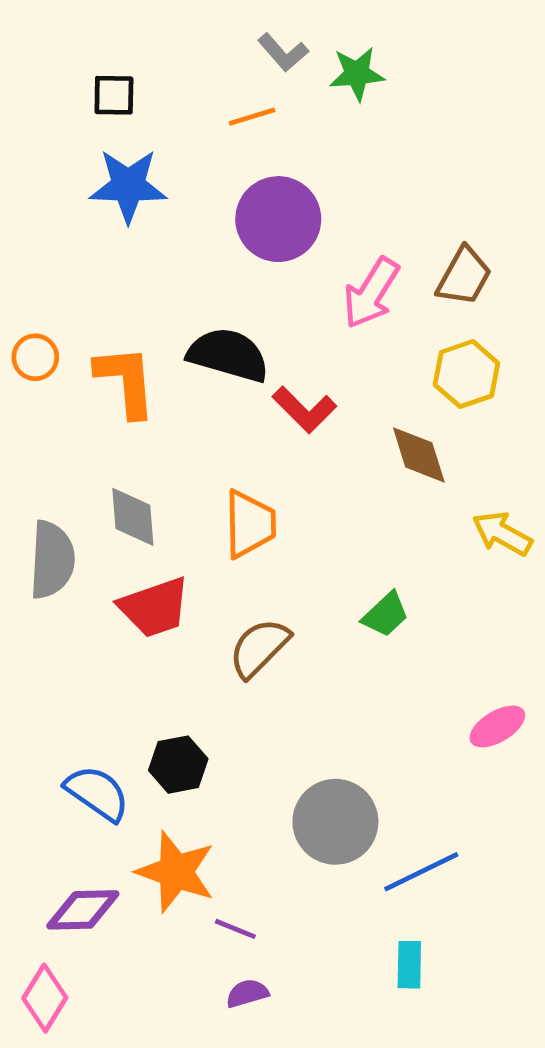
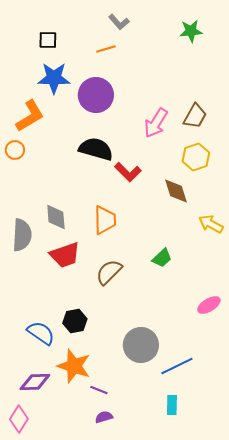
green star: (357, 74) -> (191, 31), moved
purple circle: (278, 219) -> (96, 95), moved
orange L-shape: (126, 381) -> (30, 116), moved, turned 64

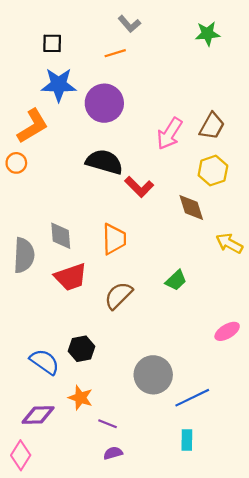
orange star: (74, 366) -> (80, 398), size x0.7

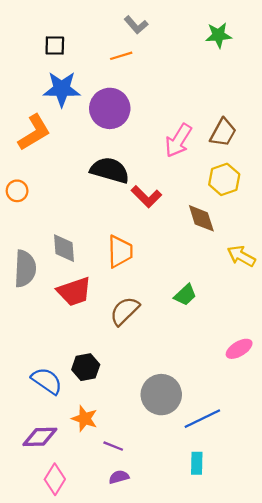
orange circle: (16, 163) -> (17, 191), moved
pink diamond: (21, 455) -> (55, 479), moved

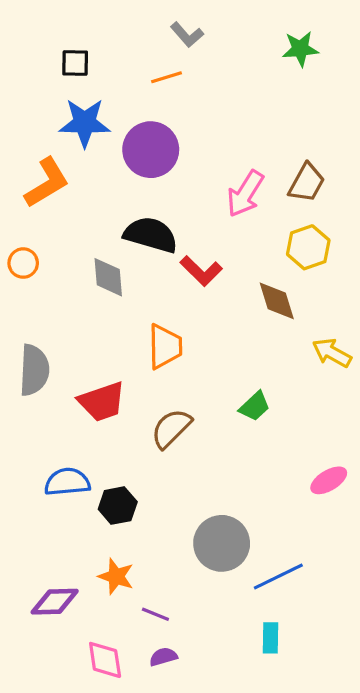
gray diamond: (64, 248) -> (108, 277), moved
blue semicircle: (47, 381) -> (67, 482), moved, turned -40
pink diamond: (55, 479) -> (105, 660), moved, turned -40

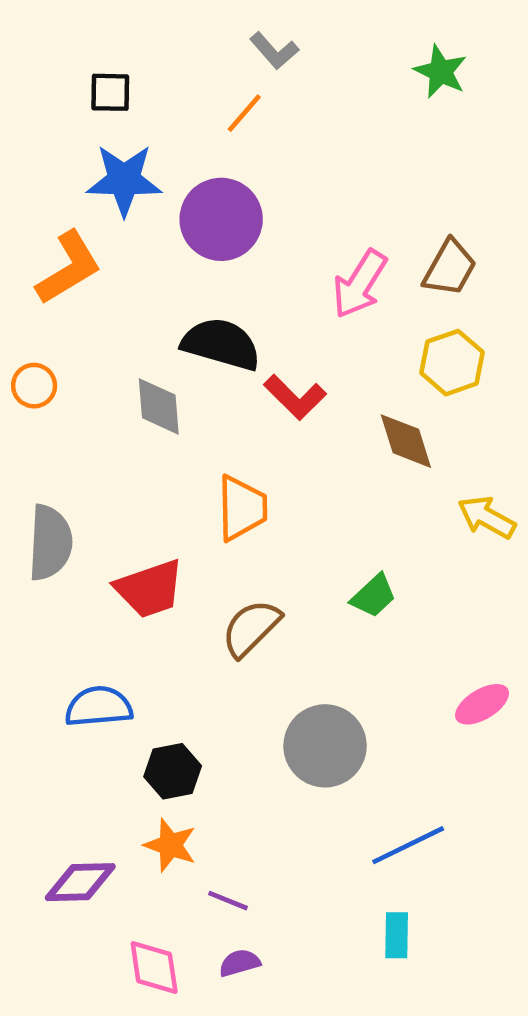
green star: (300, 49) -> (440, 72), turned 30
orange line: (166, 77) -> (244, 113), turned -32
black hexagon: (118, 506) -> (173, 771), moved
gray circle: (222, 543) -> (325, 746), moved

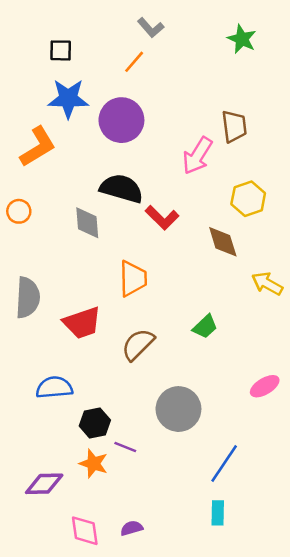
brown trapezoid: (450, 268) -> (234, 126), moved, turned -36
blue line: (408, 845) -> (224, 464), turned -30
purple line: (228, 901) -> (125, 447), moved

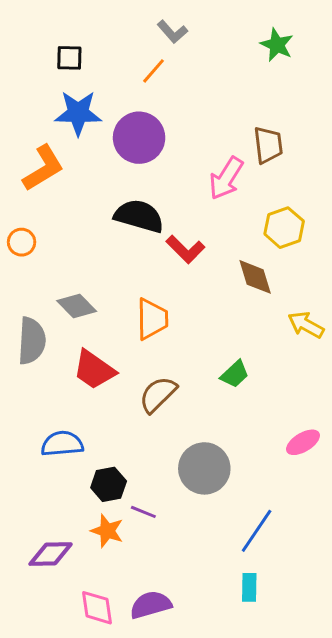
gray diamond: (87, 223) -> (77, 306), moved, turned -40
red trapezoid: (82, 323) -> (94, 370), turned 54
purple semicircle: (132, 528) -> (151, 605), size x1.6

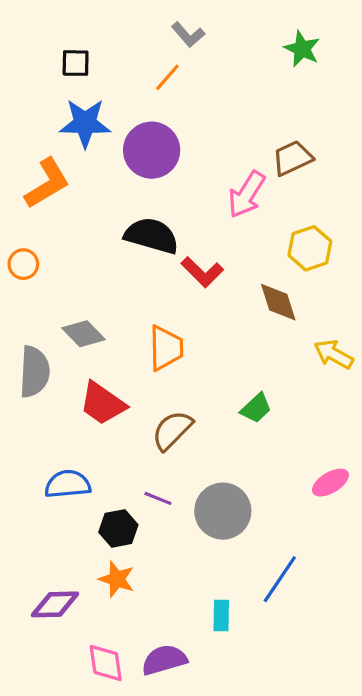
brown trapezoid: (268, 145) -> (292, 158), turned -108
purple line: (143, 512) -> (158, 498), moved
cyan rectangle: (249, 587) -> (221, 616), moved

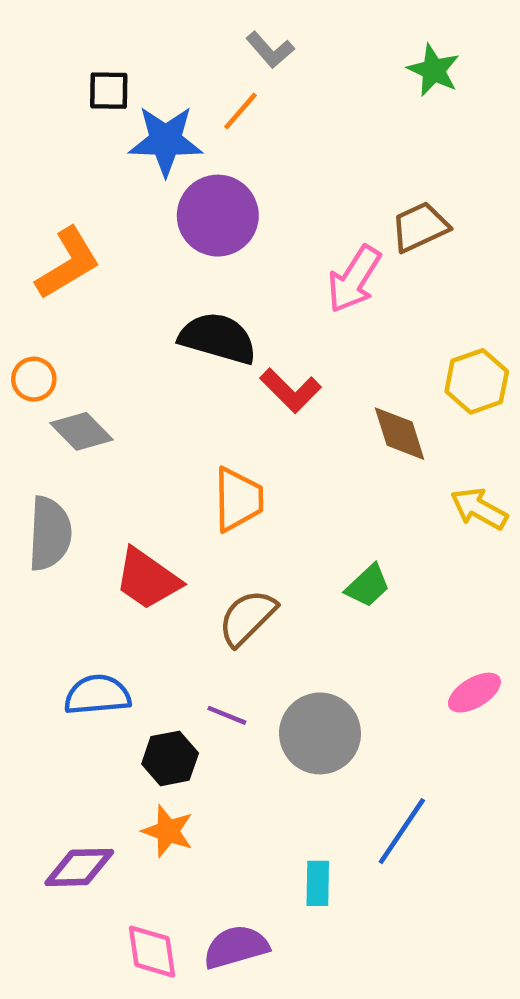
blue star: (85, 123) -> (166, 141), moved
yellow hexagon: (310, 248) -> (477, 381), moved
gray diamond: (84, 334) -> (82, 431), moved

